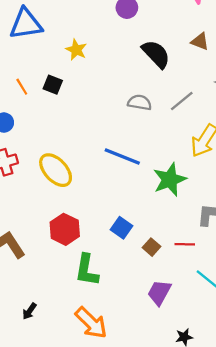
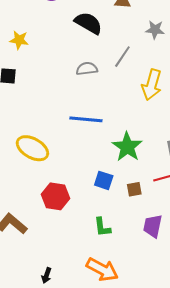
green star: (170, 180) -> (127, 147), moved
brown square: (151, 247) -> (134, 189), turned -35
green L-shape: (87, 270) -> (102, 227), moved, size x0.7

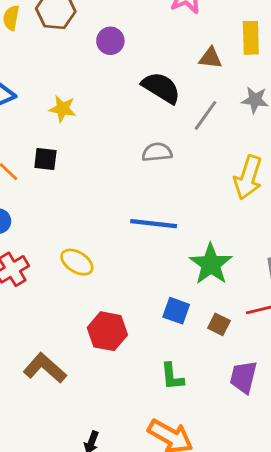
gray line: (122, 57) -> (205, 115), moved
yellow ellipse: (32, 148) -> (77, 262), size x0.7
brown square: (134, 189) -> (219, 324), turned 35

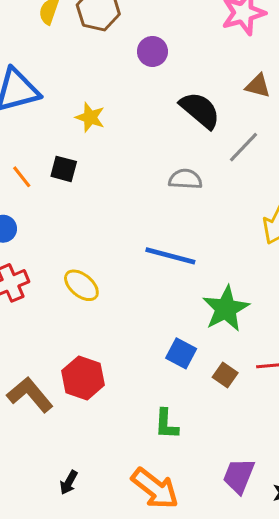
red hexagon: (107, 331) -> (83, 378), moved
purple trapezoid: (243, 377) -> (239, 476), moved

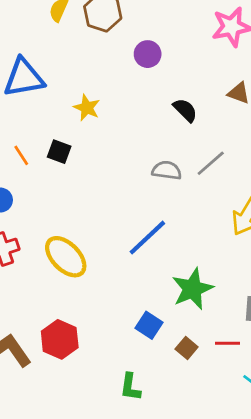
black semicircle: (200, 110) -> (185, 110), size x0.7
gray line: (243, 147) -> (211, 163), moved
blue line: (170, 256) -> (147, 238), turned -63
yellow ellipse: (81, 285) -> (66, 257), size x1.4

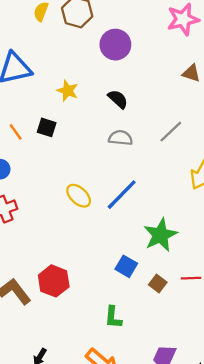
purple circle: (148, 54) -> (115, 45), size x1.4
black semicircle: (185, 110) -> (118, 99), moved
gray semicircle: (167, 170) -> (121, 138), moved
yellow ellipse: (66, 257) -> (79, 196), moved, size x0.7

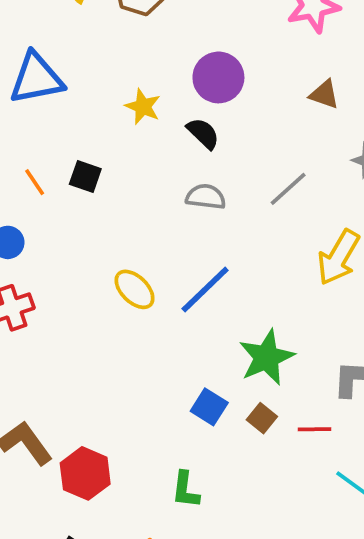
purple circle: (115, 45) -> (218, 77), moved
yellow star: (68, 91) -> (143, 107), moved
red hexagon: (54, 281) -> (85, 473), moved
brown square: (158, 283) -> (262, 418), moved

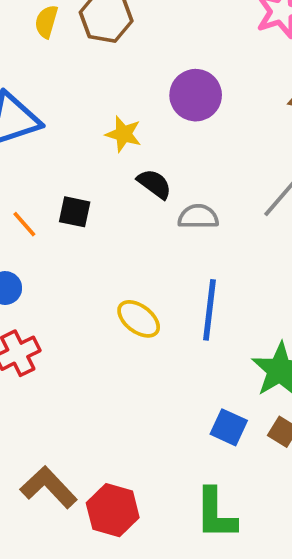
black semicircle: (203, 133) -> (154, 184), moved
blue line: (205, 290) -> (209, 310), turned -32
green L-shape: (186, 490) -> (216, 514), size x1.4

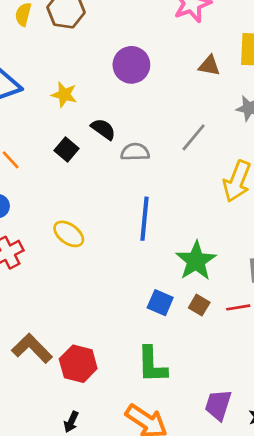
yellow star: (124, 134) -> (64, 95), moved
black square: (75, 212) -> (66, 149), moved, turned 30
yellow ellipse: (139, 319) -> (69, 234), moved

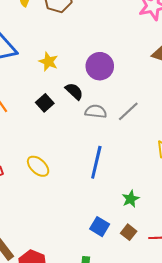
purple circle: (131, 65) -> (100, 66), moved
gray line: (194, 137) -> (128, 111), moved
green star: (196, 261) -> (131, 199), size x0.6

